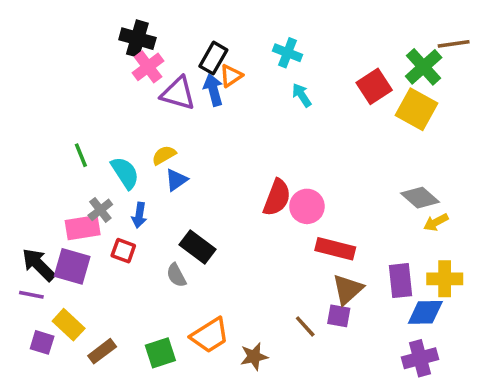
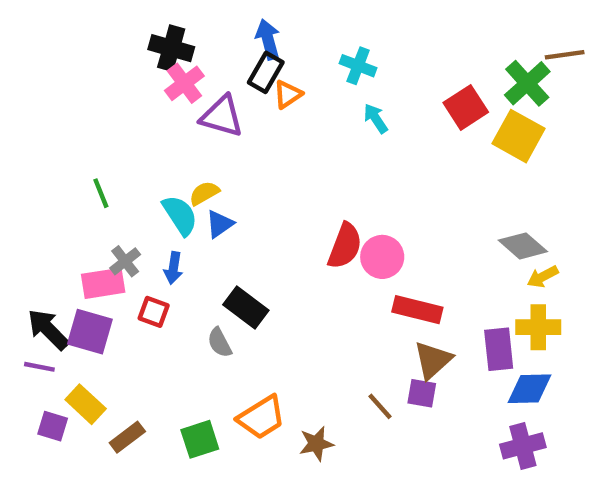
blue arrow: (213, 90) -> (268, 39), moved
cyan semicircle: (125, 173) -> (180, 215), moved
yellow cross: (445, 279) -> (538, 327), moved

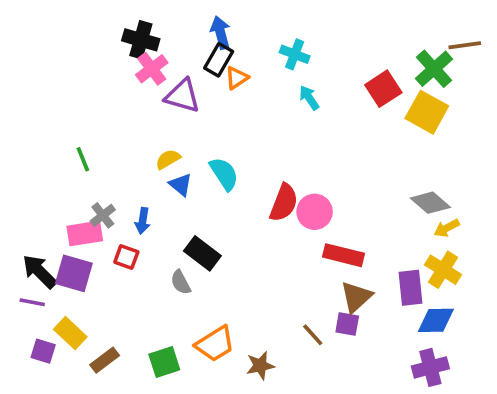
cyan semicircle: (180, 215) -> (224, 174), moved
blue triangle: (220, 224) -> (181, 185), turned -45
yellow cross: (538, 327) -> (443, 270), turned 32

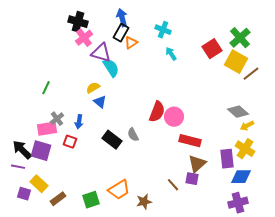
brown line: (465, 45) -> (251, 74), moved, turned -30
green line: (83, 159) -> (46, 88), turned 48
cyan semicircle: (224, 174) -> (111, 68), moved
gray semicircle: (181, 282) -> (133, 135), moved

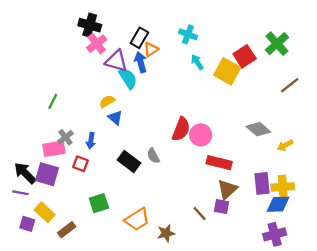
blue arrow: (122, 18) -> (141, 62), moved
yellow square: (236, 62) -> (227, 71), moved
gray diamond: (238, 112) -> (258, 129), moved
yellow cross: (245, 149) -> (283, 187), moved, turned -36
green square: (91, 200) -> (99, 203), moved

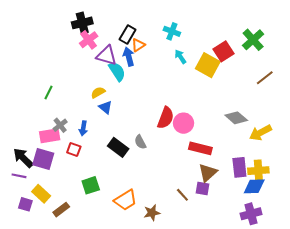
black cross: (90, 25) -> (82, 23), turned -30
yellow arrow: (285, 145) -> (260, 133), size x1.5

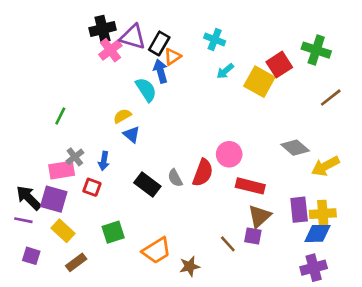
green cross: (253, 40) -> (316, 50), turned -30
purple triangle: (107, 56) -> (133, 37), moved
cyan arrow: (180, 57) -> (225, 71), turned -96
red semicircle: (166, 118) -> (203, 173), moved
yellow rectangle: (41, 194) -> (63, 231), moved

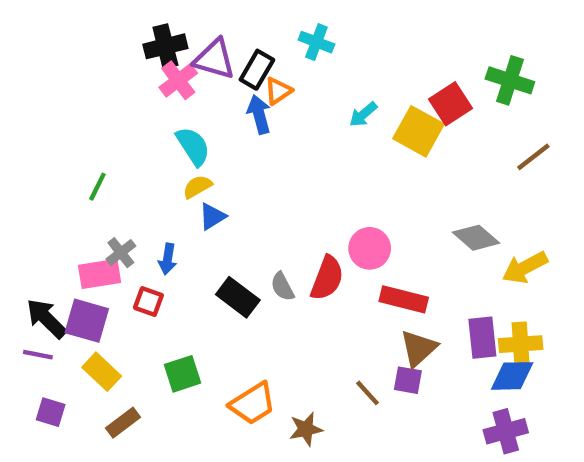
cyan cross: (215, 39) -> (316, 42), moved
cyan semicircle: (146, 90) -> (193, 146), moved
blue triangle: (132, 134) -> (212, 216), turned 48

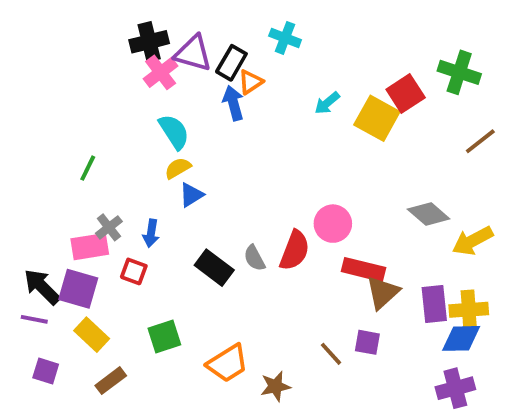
brown triangle: (419, 348) -> (383, 293), moved

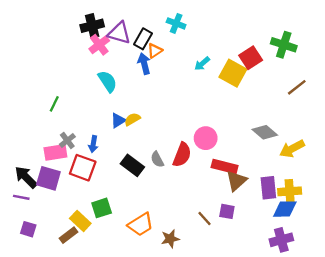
yellow semicircle: (178, 168) -> (132, 119), moved
red square: (134, 271) -> (83, 168), size x1.6
yellow rectangle: (92, 335) -> (80, 221), moved

